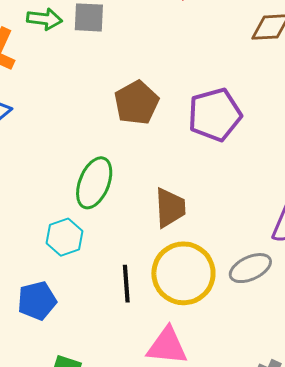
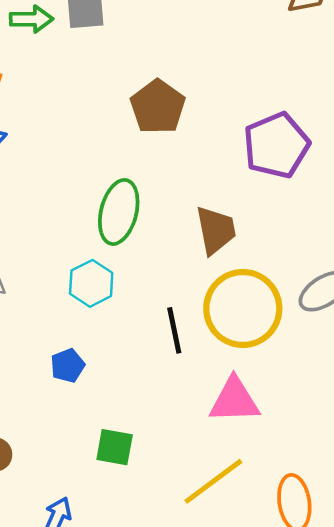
purple pentagon: (215, 115) -> (276, 145), moved
blue pentagon: (37, 301) -> (68, 366), size x0.7

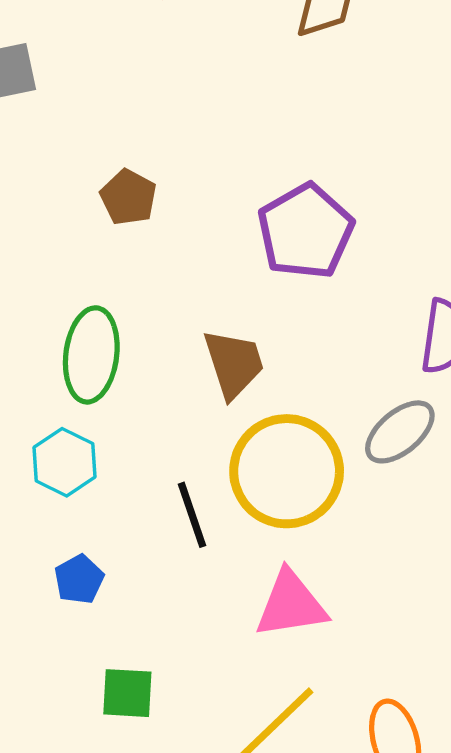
brown pentagon: (158, 107) -> (128, 197), size x0.7
blue pentagon: (68, 366) -> (79, 579), moved

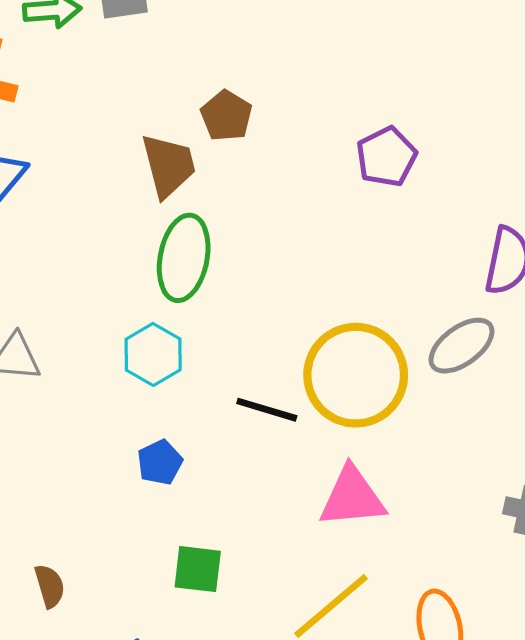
purple pentagon: (306, 231) -> (386, 157), size x0.7
brown trapezoid: (234, 364) -> (168, 166), moved
black line: (192, 515) -> (267, 410), turned -58

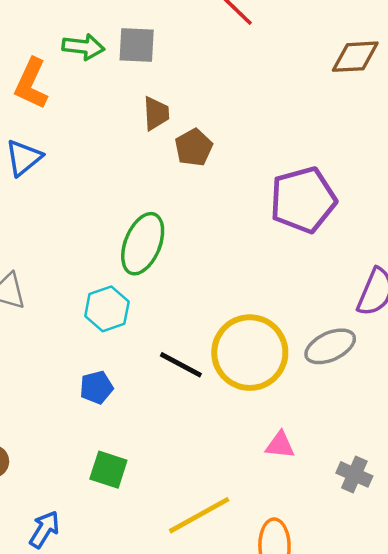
purple pentagon: (386, 157) -> (303, 200), size x1.5
brown trapezoid: (168, 166) -> (156, 113), moved, size x0.7
pink triangle: (352, 497) -> (280, 445), moved, size x0.6

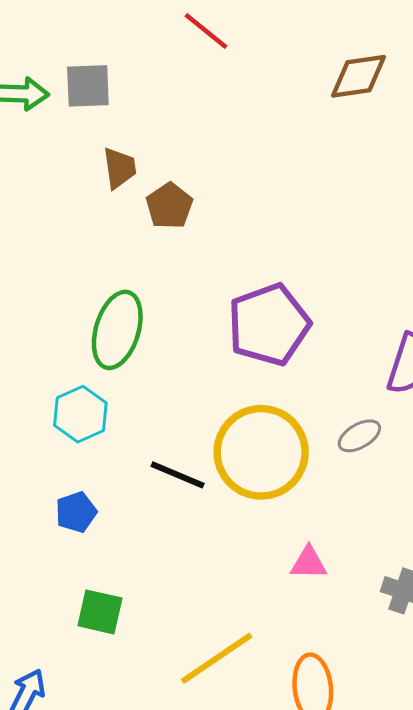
purple pentagon: (303, 200) -> (269, 325), moved
gray ellipse: (330, 346) -> (359, 436), size x0.7

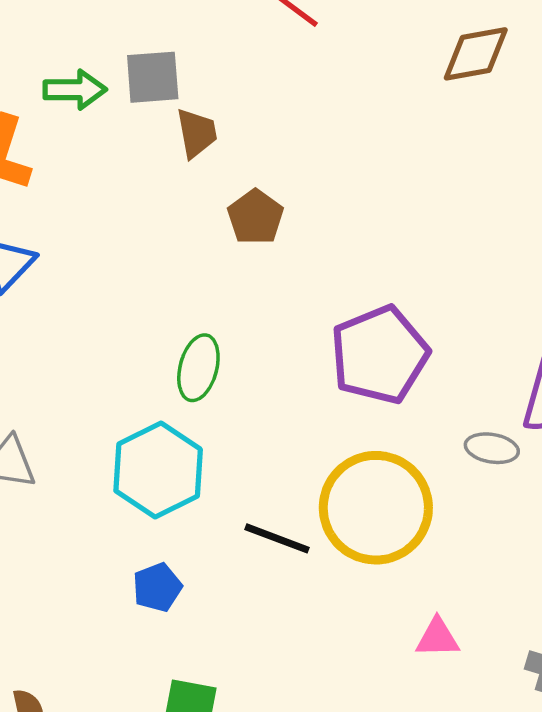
brown trapezoid: (119, 168) -> (197, 133), moved
green ellipse: (117, 330) -> (198, 368), size x0.7
cyan hexagon: (80, 414) -> (158, 470), size x1.4
gray ellipse: (359, 436) -> (492, 448), moved, turned 42

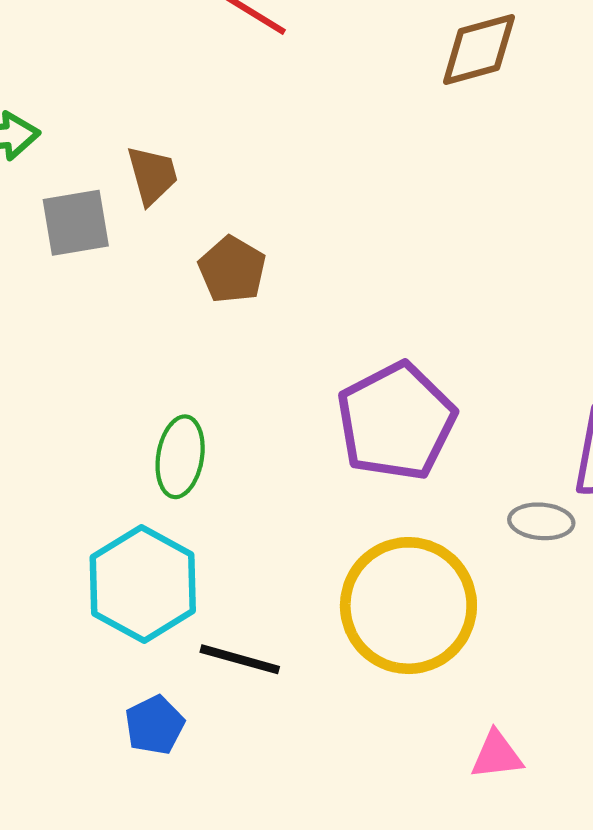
gray square: (153, 77) -> (76, 223), moved
black line: (277, 538) -> (240, 659), moved

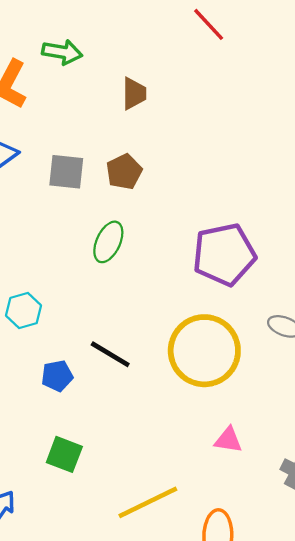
gray square: (76, 223) -> (66, 172), moved
brown pentagon: (232, 270) -> (124, 172), moved
cyan hexagon: (143, 584) -> (24, 310), moved, size x0.6

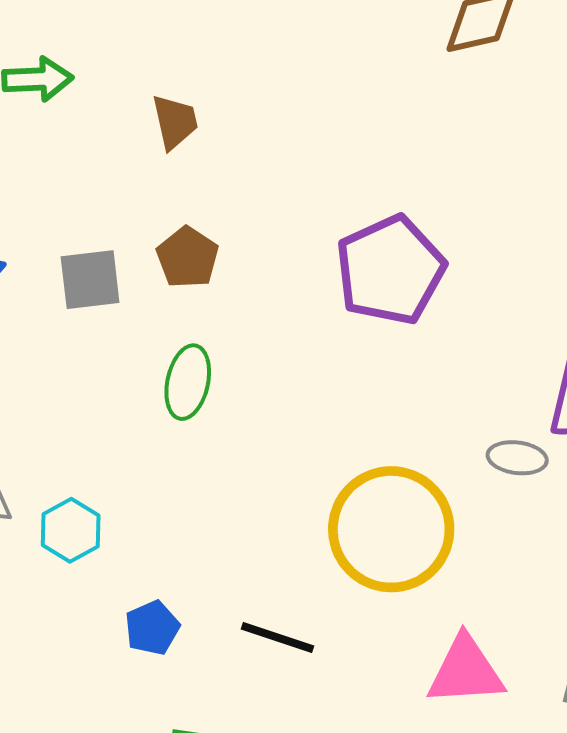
purple pentagon: (224, 254) -> (390, 270), moved
black line: (110, 354) -> (277, 638), moved
pink triangle: (228, 440) -> (466, 671), size x1.6

